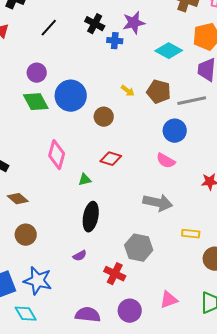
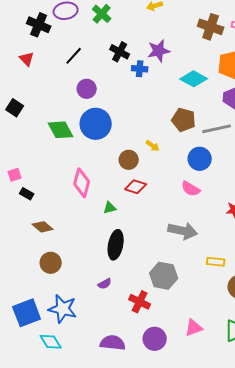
purple circle: (37, 73) -> (87, 89), moved
yellow arrow: (128, 91) -> (153, 146), moved
brown circle: (104, 117) -> (129, 160), moved

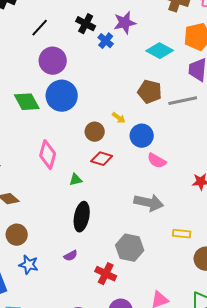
blue cross: (140, 69) -> (106, 41), turned 35
purple circle: (87, 89) -> (53, 61), size x1.4
blue circle: (200, 159) -> (142, 136), moved
blue star: (63, 309) -> (29, 265), moved, size x0.7

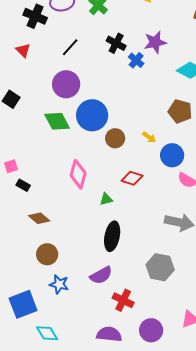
purple circle: (53, 61) -> (66, 84), moved
brown circle: (95, 132) -> (115, 138), moved
purple semicircle: (71, 256) -> (101, 275), size x1.6
red cross: (106, 274) -> (123, 300), moved

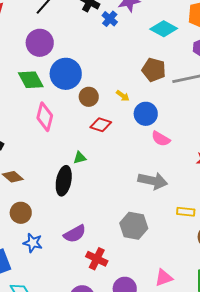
pink diamond: (78, 174) -> (45, 117), moved
red diamond: (132, 178) -> (101, 125), moved
black ellipse: (112, 236) -> (64, 181), moved

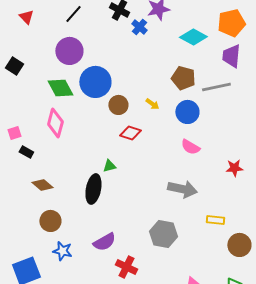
blue circle: (146, 114) -> (187, 112), moved
pink diamond: (45, 117) -> (55, 123), moved

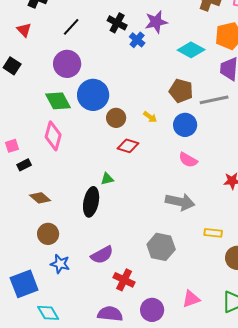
black square: (14, 66) -> (12, 66), moved
black rectangle: (26, 152) -> (24, 165), turned -56

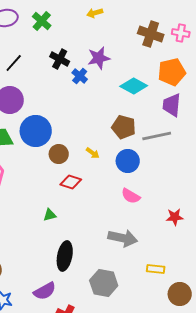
black ellipse: (91, 202) -> (65, 256), moved

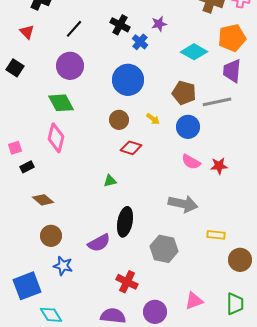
purple star: (99, 58) -> (159, 24), size x0.7
blue circle: (36, 131) -> (128, 80), moved
red star: (175, 217) -> (219, 166), moved
purple semicircle: (45, 291) -> (99, 243), moved

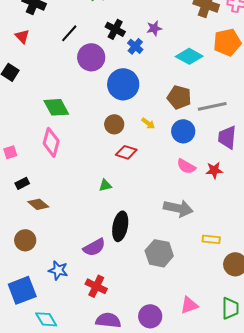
purple circle: (70, 66) -> (91, 57), moved
purple trapezoid: (232, 71) -> (227, 137), moved
black rectangle: (27, 167) -> (22, 183), moved
brown circle: (51, 236) -> (25, 240), moved
red cross: (127, 282) -> (96, 286), moved

